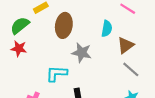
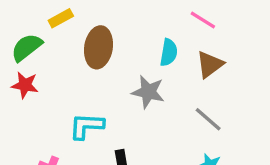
brown triangle: (126, 45) -> (210, 64), moved
gray star: (82, 53) -> (148, 92), moved

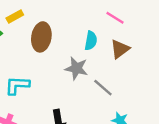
gray line: (208, 119) -> (103, 88), moved
cyan L-shape: (87, 126) -> (17, 85), moved

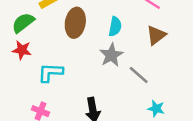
cyan semicircle: (91, 41) -> (115, 26), moved
gray star: (76, 68) -> (111, 55), turned 30

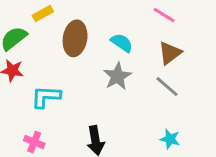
cyan semicircle: (115, 26) -> (122, 43), turned -66
gray line: (139, 75) -> (167, 87), moved

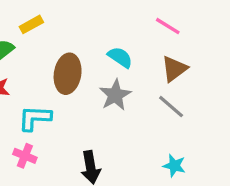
brown ellipse: (75, 38) -> (68, 74), moved
pink cross: (34, 142) -> (25, 156), moved

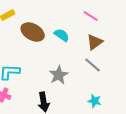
brown ellipse: (68, 74) -> (33, 32), moved, turned -70
gray star: (115, 95) -> (59, 75), moved

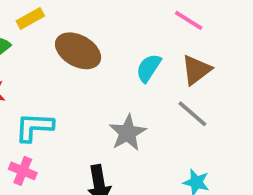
cyan semicircle: (62, 35) -> (149, 68), moved, turned -91

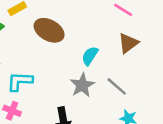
cyan semicircle: (149, 68) -> (90, 56), moved
gray line: (192, 114) -> (117, 86), moved

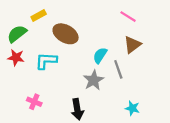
cyan L-shape: (20, 81) -> (46, 61), moved
gray line: (117, 86) -> (118, 69), moved, turned 30

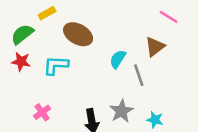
pink line: (128, 17) -> (169, 17), moved
gray star: (94, 80) -> (121, 111), moved
pink cross: (34, 102) -> (42, 112), turned 32

